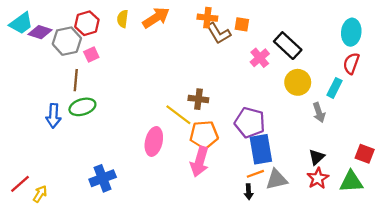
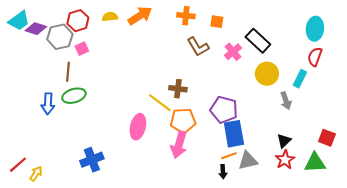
yellow semicircle: (123, 19) -> (110, 17), turned 77
brown L-shape: (219, 33) -> (198, 47), moved

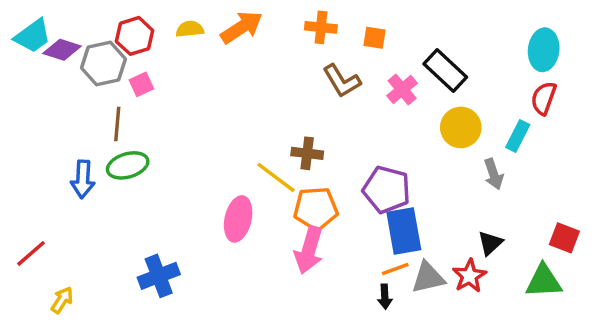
red star: (285, 160) -> (469, 276), moved
red line: (18, 165) -> (31, 253), moved

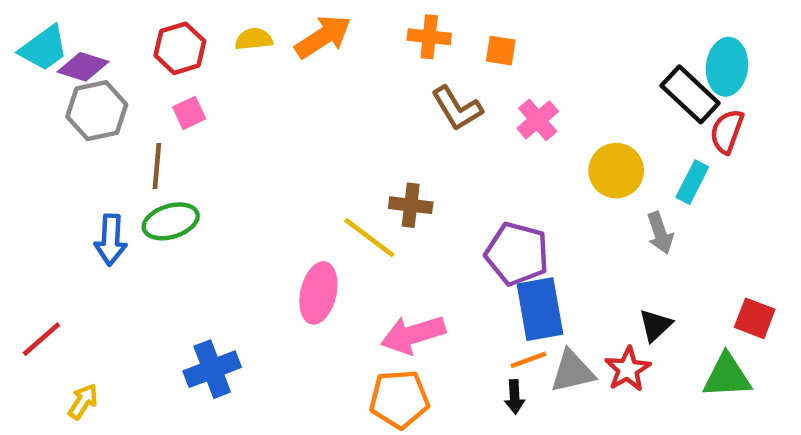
gray hexagon: (103, 64) -> (97, 111), moved
black rectangle: (445, 70) -> (690, 94), moved
orange pentagon: (316, 209) -> (399, 399), moved
pink arrow: (309, 250) -> (413, 335), turned 57

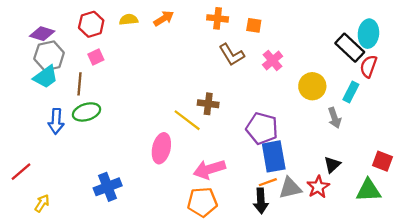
orange arrow: (323, 37) -> (164, 18), size x0.7
cyan trapezoid: (44, 48) -> (46, 77), moved
black arrow: (515, 397) -> (261, 201), size x1.5

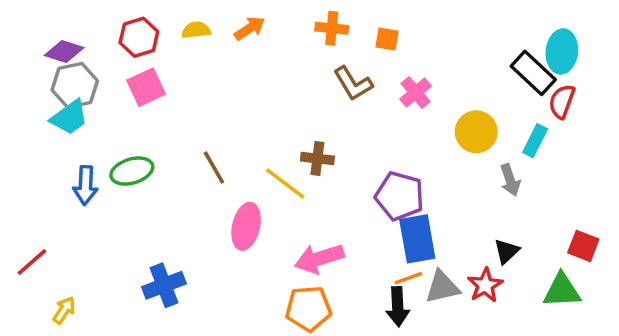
pink square: (96, 57) -> (146, 87), size x1.5
brown line: (79, 84) -> (214, 167), moved, turned -35

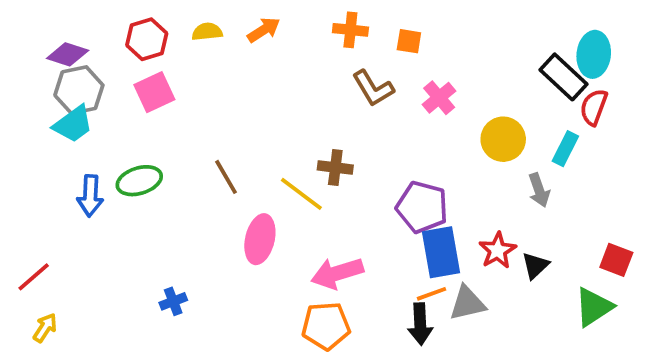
blue cross: (164, 285) -> (173, 301), size x0.6
red star: (485, 285) -> (498, 250), moved
green triangle: (562, 291) -> (594, 307), turned -30
yellow arrow: (64, 310) -> (45, 328), moved

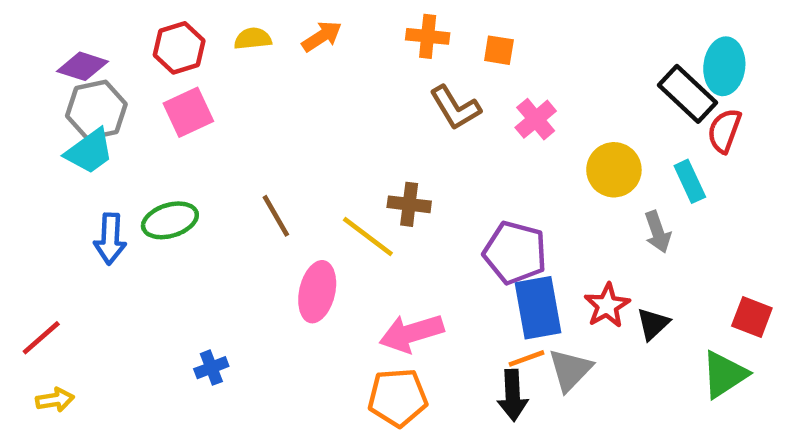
cyan rectangle: (565, 149) -> (690, 181), turned -52
gray triangle: (467, 303) -> (570, 370), turned -33
yellow arrow: (45, 328) -> (55, 400), turned 48

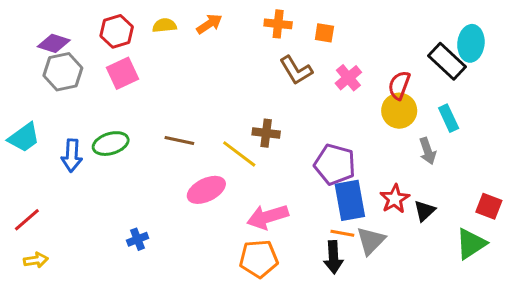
red semicircle: (724, 131) -> (399, 85), moved
cyan trapezoid: (89, 151) -> (24, 138), moved
brown line: (276, 216) -> (179, 141), turned -48
pink ellipse: (317, 292) -> (206, 190), turned 51
orange line: (527, 358) -> (342, 233), turned 30

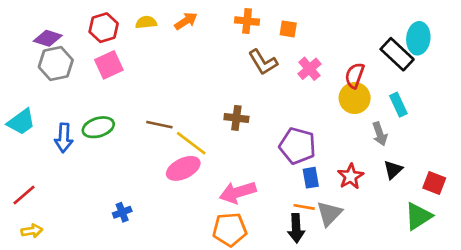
yellow line: (239, 154) -> (191, 143), moved
blue rectangle: (350, 200) -> (311, 178), size x0.6
black triangle: (425, 211) -> (393, 170), moved

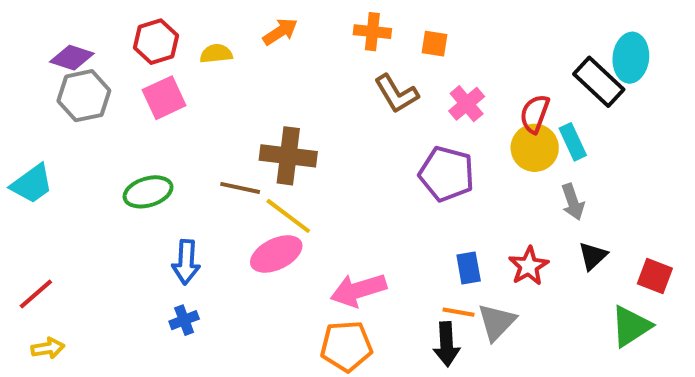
yellow semicircle: (146, 22) -> (216, 54), moved
cyan rectangle: (398, 105) -> (573, 142), moved
brown cross: (236, 118) -> (288, 156), moved, size x1.5
blue arrow: (64, 138) -> (186, 262), moved
purple pentagon: (297, 146) -> (447, 174), moved

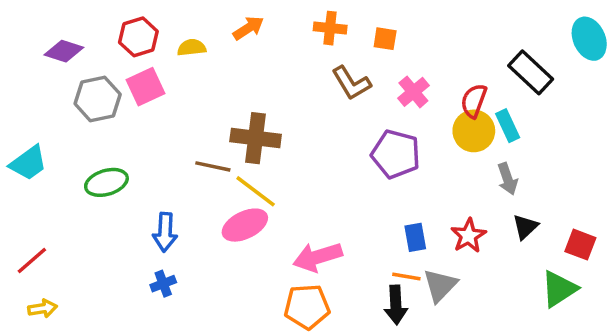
cyan ellipse: (631, 58) -> (589, 39), moved, turned -30
gray hexagon: (84, 96) -> (98, 99), moved
green ellipse: (148, 192) -> (106, 182), moved

